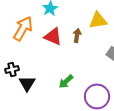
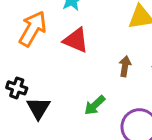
brown arrow: (77, 35) -> (125, 66), moved
black cross: (12, 69) -> (17, 88), turned 32

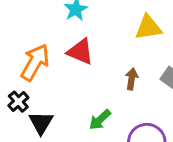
orange arrow: (33, 29) -> (35, 62), moved
black cross: (17, 88) -> (18, 102), turned 30

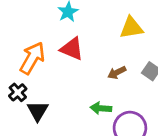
brown arrow: (132, 79) -> (117, 73), turned -126
green arrow: (100, 120) -> (101, 108), moved, turned 48

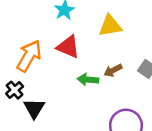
yellow triangle: (131, 28) -> (110, 26), moved
green arrow: (101, 108) -> (88, 80), moved

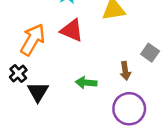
brown arrow: (113, 70) -> (125, 71), moved, turned -72
green arrow: (88, 80) -> (86, 83), moved

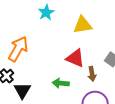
red triangle: (72, 30) -> (75, 58), moved

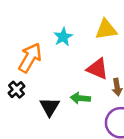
cyan star: (46, 12) -> (63, 37), moved
black triangle: (22, 91) -> (50, 107), moved

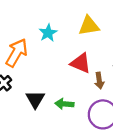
green arrow: (80, 98) -> (64, 104), moved

